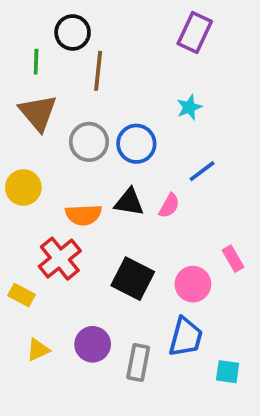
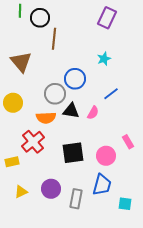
green line: (36, 62) -> (20, 11), moved
gray circle: (89, 142) -> (55, 94), moved
black square: (133, 279) -> (73, 153), turned -35
yellow rectangle: (22, 295) -> (12, 162), turned -40

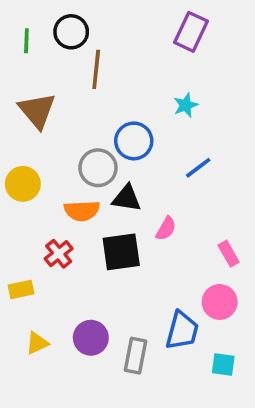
green line: (20, 11) -> (26, 41), moved
pink semicircle: (93, 113) -> (166, 229), moved
red cross: (33, 142) -> (59, 254), size x0.7
black square: (73, 153) -> (121, 252), moved
pink circle: (106, 156) -> (220, 302), moved

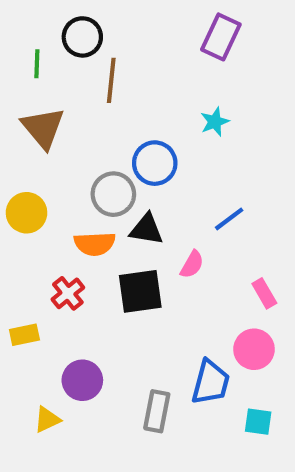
green line: (26, 41) -> (37, 64), moved
blue line: (198, 168) -> (229, 219), moved
purple circle: (91, 338) -> (82, 380), moved
yellow triangle: (37, 343) -> (47, 420), moved

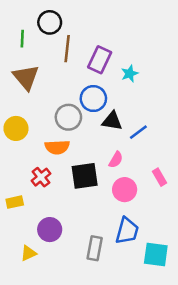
purple rectangle: (221, 37) -> (100, 60), moved
black triangle: (146, 229) -> (112, 121), moved
pink circle: (254, 349) -> (125, 190), moved
cyan square: (258, 422) -> (156, 255), size x1.5

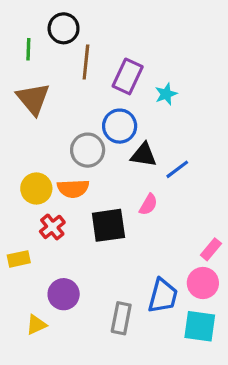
yellow circle: (16, 128) -> (36, 189), moved
pink rectangle: (160, 177) -> (211, 249), moved, turned 70
pink circle: (125, 190) -> (203, 283), moved

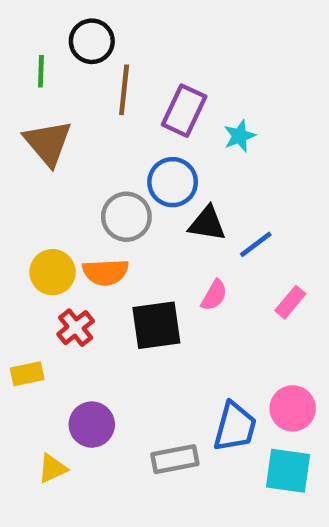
pink rectangle: (211, 249) -> (290, 302), moved
gray rectangle: (121, 318) -> (175, 459), turned 68

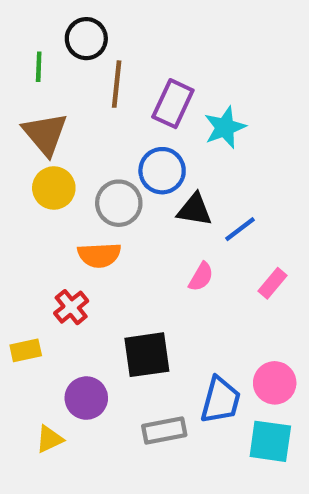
cyan star: (240, 136) -> (225, 127), size x1.4
yellow circle: (53, 272) -> (54, 188), moved
black square: (156, 325) -> (147, 355), moved

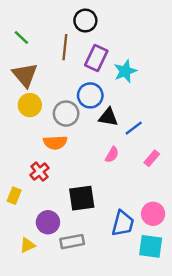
black circle: (86, 39) -> (85, 21), moved
green line: (39, 67) -> (21, 37), turned -49
yellow rectangle: (26, 350) -> (14, 196), turned -56
gray rectangle: (164, 431) -> (72, 242), moved

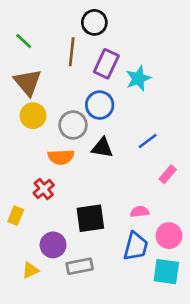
black triangle: (108, 117) -> (102, 148), moved
pink semicircle: (112, 155) -> (140, 212), moved, turned -126

